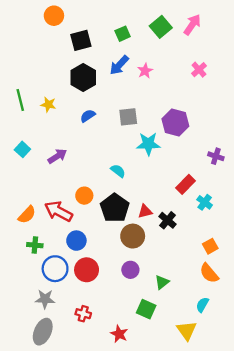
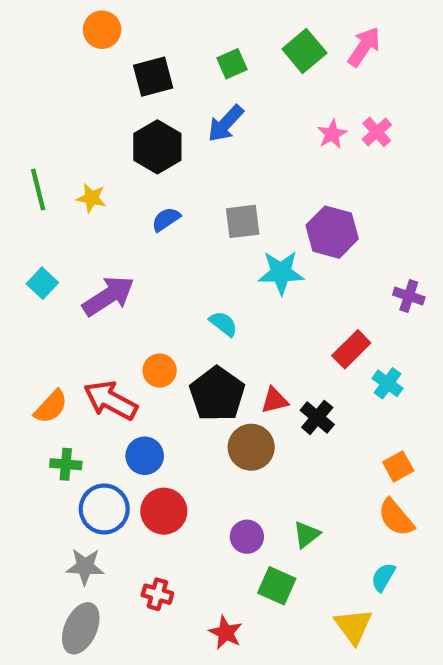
pink star: (145, 71) -> (332, 134), moved
purple arrow: (57, 156) -> (108, 296), size x1.4
purple circle: (130, 270) -> (247, 537), moved

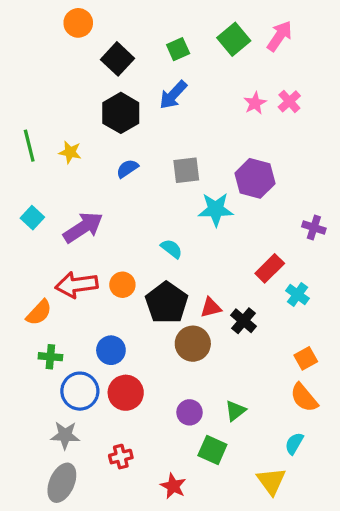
black square: (153, 77) -> (118, 59), turned -32
red arrow: (111, 400) -> (77, 285), moved, turned -36
red cross: (157, 594) -> (121, 457), turned -30

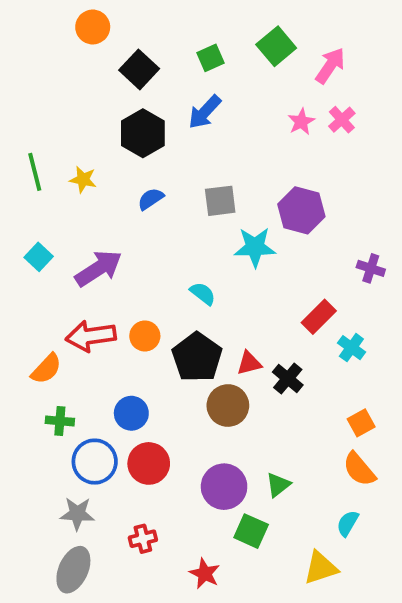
pink arrow: (280, 36) -> (330, 66), moved
purple circle: (190, 412) -> (224, 487), size x1.5
yellow triangle: (271, 481) -> (321, 568), turned 48

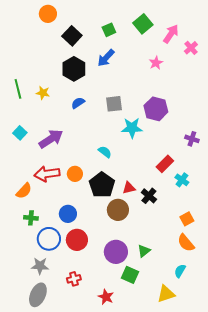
pink cross: (342, 120) -> (191, 48), moved

